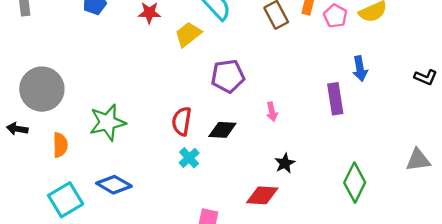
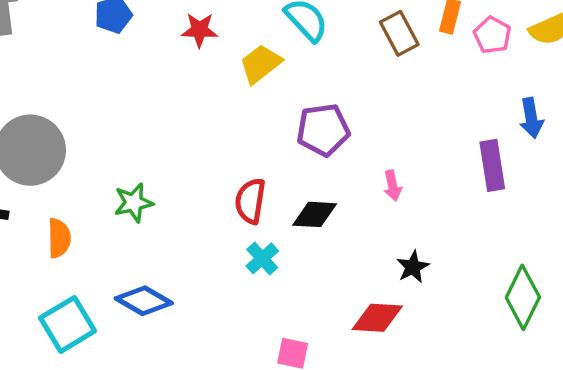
green star: (107, 122) -> (134, 203), size x0.7

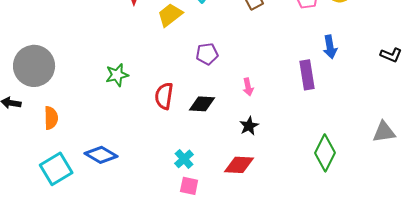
purple pentagon: (323, 130) -> (207, 54), size x0.7
green star: (134, 203) -> (117, 75), moved
cyan cross: (262, 258) -> (184, 159), moved
black star: (413, 267) -> (249, 126), moved

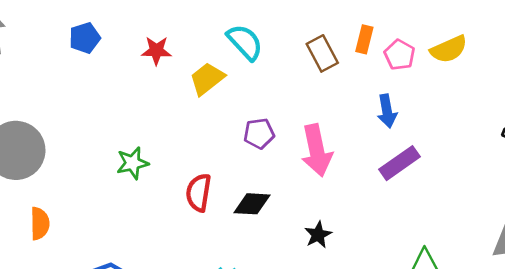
blue arrow: (330, 47) -> (387, 111), moved
purple rectangle: (307, 75) -> (400, 163), turned 64
pink arrow: (248, 87) -> (317, 150), moved, size x2.0

